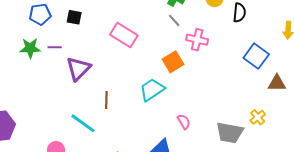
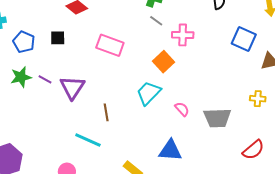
blue pentagon: (40, 14) -> (24, 42), turned -30
purple line: (55, 47) -> (45, 79), moved, turned 40
yellow cross: (258, 117) -> (258, 99), turned -35
pink semicircle: (184, 122) -> (182, 109), moved
gray trapezoid: (230, 133) -> (217, 118), moved

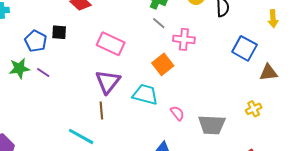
blue pentagon: (24, 42) -> (36, 41), moved
purple triangle: (72, 87) -> (108, 82), moved
cyan trapezoid: (148, 93) -> (145, 95), turned 56
yellow cross: (258, 99) -> (254, 109), turned -35

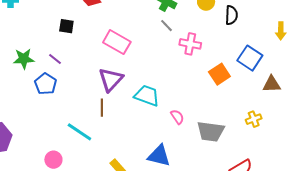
blue pentagon: (36, 41) -> (46, 84), moved
orange square: (163, 64) -> (219, 74), moved
purple line: (43, 73) -> (55, 59), moved

